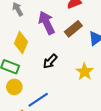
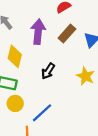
purple arrow: (47, 23) -> (38, 32), turned 40

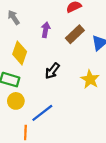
purple arrow: (38, 32) -> (46, 30), size x0.6

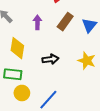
black arrow: (52, 71) -> (50, 59), turned -126

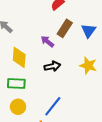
purple arrow: (37, 22) -> (47, 41), moved, turned -48
yellow circle: (22, 93) -> (18, 107), moved

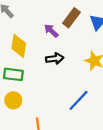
blue line: (53, 106) -> (79, 100), moved

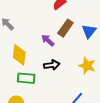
green rectangle: (13, 74) -> (26, 78), moved

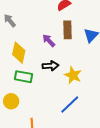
brown rectangle: (65, 28) -> (68, 30), turned -42
yellow star: (87, 66) -> (73, 75), moved

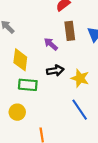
blue line: (70, 105) -> (80, 110), turned -75

